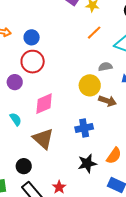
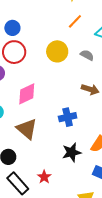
gray semicircle: (105, 67) -> (87, 55), turned 40
yellow circle: (90, 85) -> (57, 51), moved

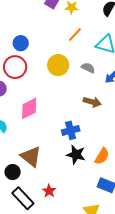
blue circle: (12, 28) -> (21, 43), moved
brown triangle: (27, 129) -> (31, 156), moved
black star: (72, 152) -> (76, 155), moved, turned 30

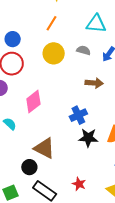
orange line: (75, 34) -> (51, 23), moved
red star: (49, 191) -> (79, 184), moved

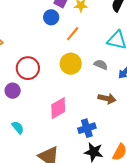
blue circle: (13, 39) -> (51, 17), moved
pink diamond: (33, 101) -> (58, 108), moved

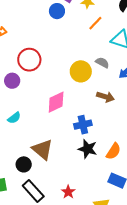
orange line: (73, 34) -> (95, 23), moved
yellow circle: (71, 64) -> (81, 71), moved
cyan semicircle: (18, 127) -> (14, 118), turned 88

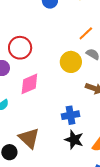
orange line: (95, 23) -> (86, 33), moved
pink diamond: (56, 102) -> (29, 84), moved

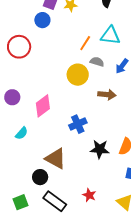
red circle: (20, 48) -> (19, 47), moved
blue cross: (70, 115) -> (78, 124), moved

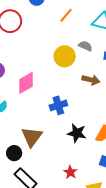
orange line: (85, 43) -> (66, 15), moved
brown triangle: (56, 159) -> (32, 137), turned 30
red star: (89, 195) -> (70, 172), moved

